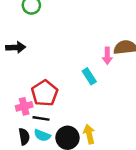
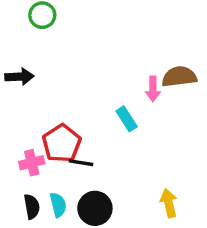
black line: (41, 118) -> (81, 163), moved
yellow arrow: (89, 134) -> (169, 203), moved
cyan semicircle: (42, 135) -> (58, 205), turned -126

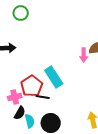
cyan rectangle: (127, 119) -> (54, 77), moved, size x1.5
black semicircle: (32, 207) -> (20, 113), moved, turned 40

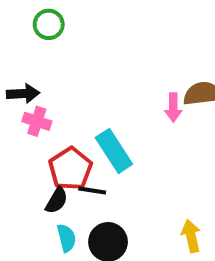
pink cross: (15, 97) -> (37, 121), moved, turned 32
black semicircle: (20, 113) -> (57, 200), moved

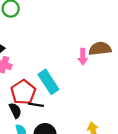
black semicircle: (57, 200) -> (15, 110), turned -56

